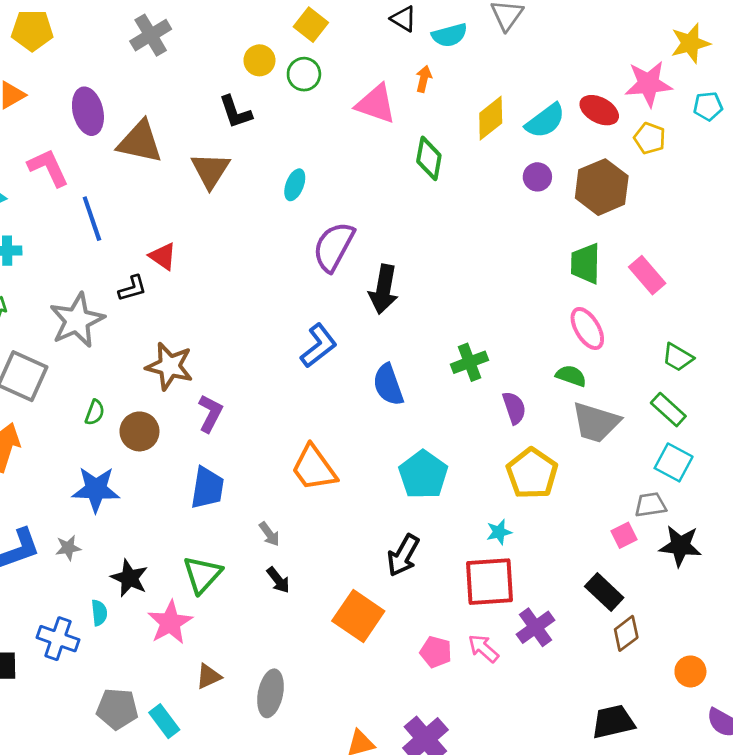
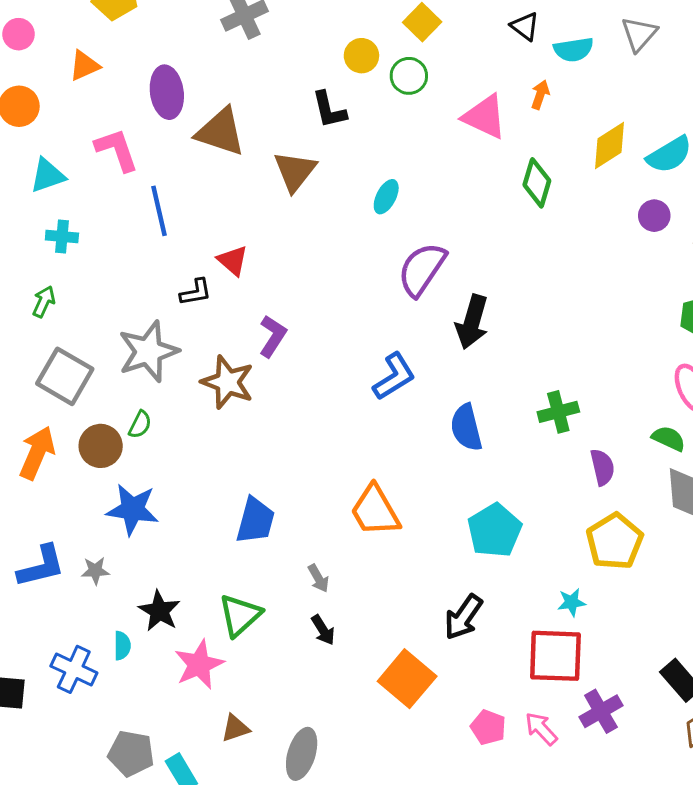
gray star: (77, 320) -> (148, 351), moved
purple L-shape: (210, 413) -> (273, 336), moved
brown circle: (139, 431) -> (101, 446), moved

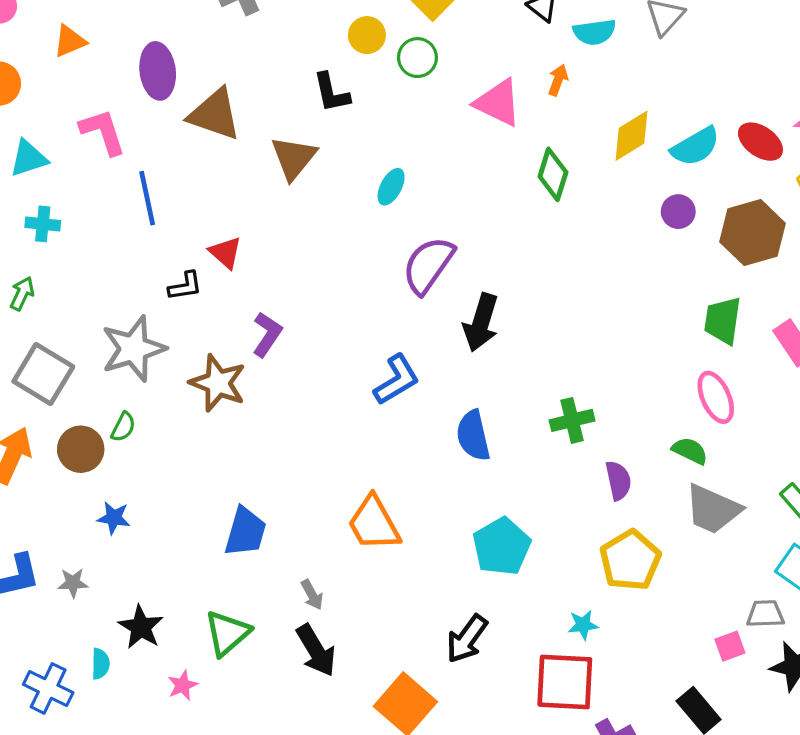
blue star: (132, 509) -> (114, 518), size x0.6
black arrow: (323, 630) -> (316, 650), size x1.6
pink star: (199, 664) -> (183, 685), size x0.6

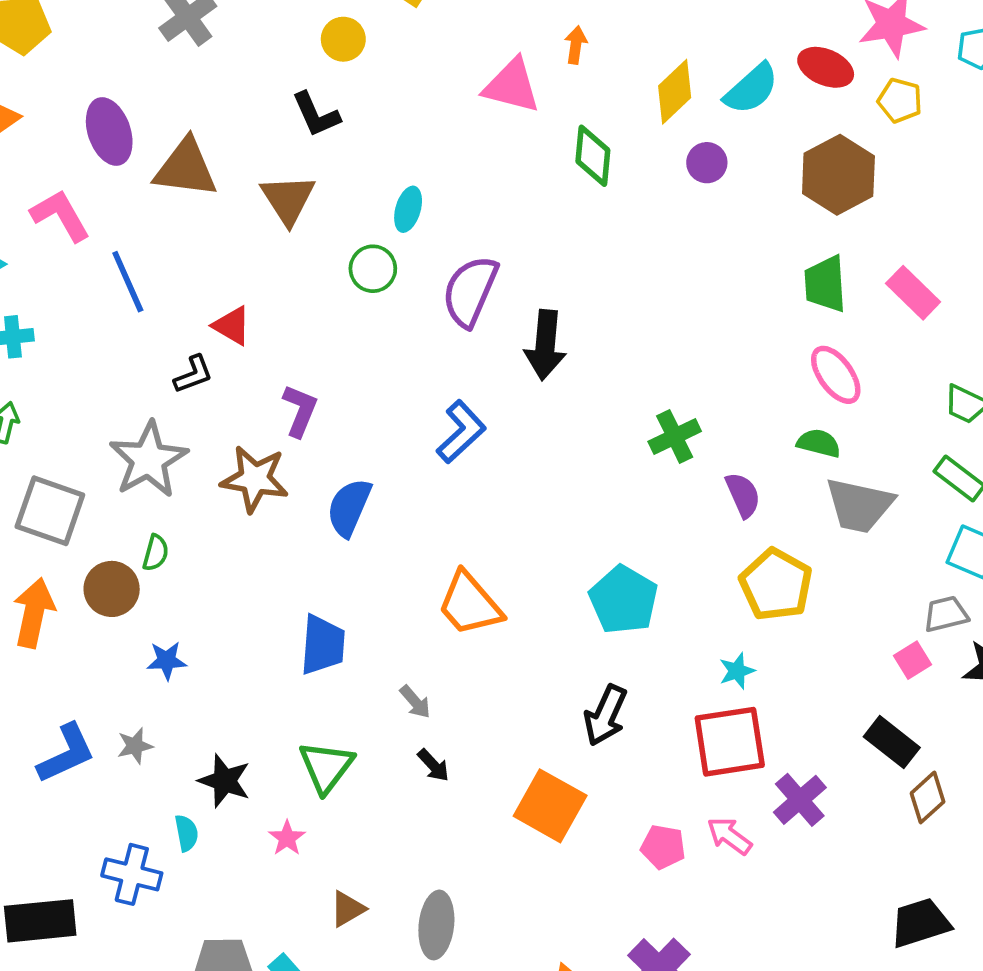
green circle: (417, 58) -> (373, 269), moved
purple circle: (678, 212) -> (707, 163), moved
blue semicircle: (473, 436) -> (349, 507), moved, turned 48
black arrow: (316, 650) -> (433, 765), size x0.6

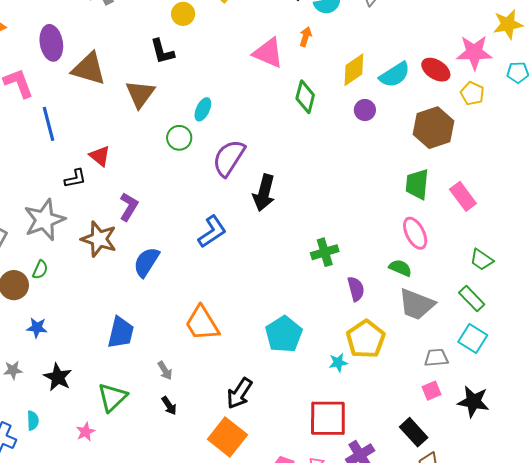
gray trapezoid: (946, 614) -> (436, 358), moved
cyan star: (737, 671) -> (338, 362), moved
black arrow: (605, 715) -> (239, 393), moved
black star: (224, 781) -> (58, 377), moved

